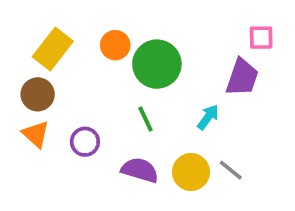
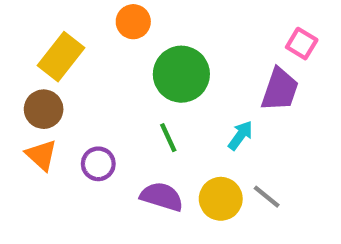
pink square: (261, 38) -> (302, 44), turned 32
orange circle: (115, 45) -> (133, 22), moved

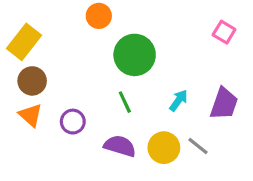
yellow rectangle: (61, 57) -> (24, 42), moved
purple trapezoid: (280, 89) -> (224, 104), moved

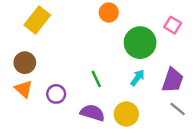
orange circle: (99, 16) -> (109, 13), moved
yellow rectangle: (24, 42) -> (37, 20), moved
green circle: (135, 55) -> (140, 43), moved
gray line: (198, 146) -> (178, 109), moved

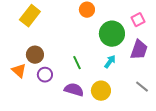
pink square: (173, 25) -> (138, 20), turned 32
brown circle: (25, 63) -> (35, 55), moved
purple trapezoid: (173, 80) -> (139, 50), moved

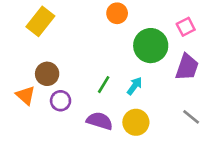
cyan arrow: (110, 62) -> (135, 86), moved
green line: (77, 63) -> (104, 85), turned 56

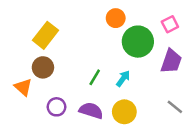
orange circle: (117, 13) -> (116, 18), moved
yellow rectangle: (40, 21) -> (45, 35), moved
purple circle: (61, 101) -> (57, 107), moved

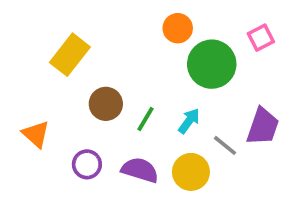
purple trapezoid: (171, 61) -> (263, 127), moved
brown circle: (43, 67) -> (106, 104), moved
gray line: (175, 107) -> (225, 145), moved

